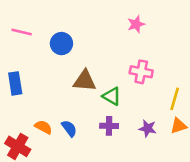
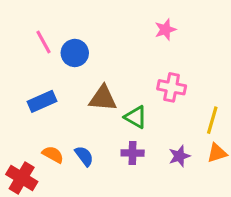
pink line: (22, 32) -> (44, 42), moved, turned 48
blue rectangle: (15, 83) -> (42, 101), moved, turned 75
purple star: (148, 128) -> (179, 156), turned -30

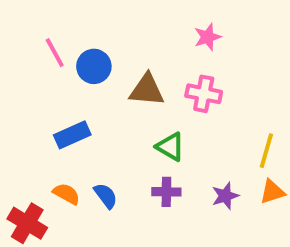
pink cross: (172, 87) -> (204, 94), moved
brown triangle: (103, 98) -> (147, 90), moved
blue rectangle: (42, 101) -> (72, 135), moved

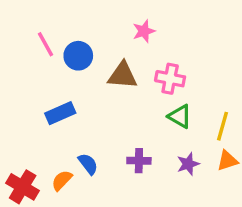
pink star: (208, 37) -> (144, 31), moved
green triangle: (170, 147) -> (180, 116), moved
orange semicircle: (66, 194) -> (62, 180), moved, turned -75

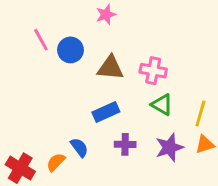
pink star: (144, 31) -> (106, 15), moved
blue rectangle: (60, 113) -> (106, 112), moved
purple star: (188, 164) -> (169, 147), size x1.4

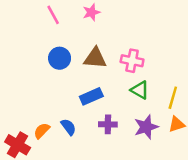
pink line: (41, 40) -> (53, 15), moved
blue circle: (70, 50) -> (60, 58), moved
orange semicircle: (56, 162) -> (42, 131), moved

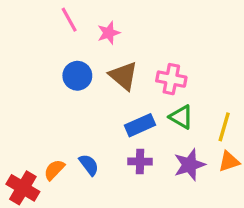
pink star: (91, 12) -> (109, 33), moved
brown triangle: (95, 58) -> (124, 76), turned 35
blue rectangle: (91, 96) -> (140, 125), moved

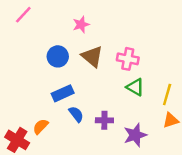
pink line: (69, 20) -> (23, 15), moved, turned 72
blue rectangle: (140, 125) -> (63, 93), moved
blue semicircle: (89, 165) -> (76, 114), moved
purple star: (189, 165) -> (135, 135), moved

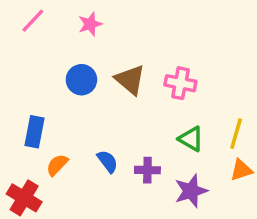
pink star: (81, 25) -> (90, 24), moved
green triangle: (135, 87) -> (191, 139), moved
blue rectangle: (63, 93) -> (35, 132), moved, turned -55
orange semicircle: (41, 126) -> (57, 165), moved

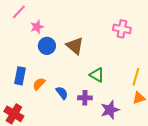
pink star: (90, 24) -> (37, 27), moved
pink cross: (180, 83) -> (122, 29), moved
green triangle: (191, 139) -> (97, 75), moved
orange semicircle: (57, 165) -> (39, 84), moved

